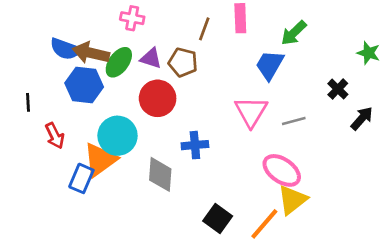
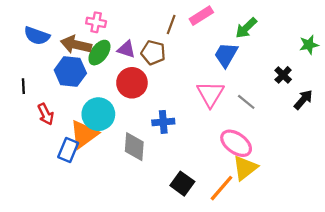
pink cross: (132, 18) -> (96, 22), moved
pink rectangle: (240, 18) -> (201, 16), turned 60
blue semicircle: (65, 49) -> (37, 36), moved
green star: (369, 53) -> (309, 45), turned -30
gray line: (294, 121) -> (246, 102), turned 54

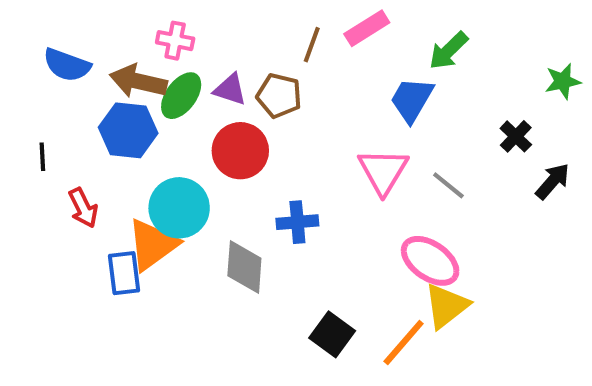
blue rectangle: (68, 150) -> (124, 273), turned -30

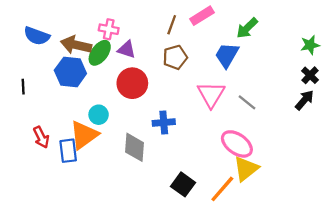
pink cross: (175, 41) -> (109, 29), moved
brown pentagon: (279, 96) -> (175, 57), moved, turned -30
black cross: (516, 136) -> (310, 75), moved
red arrow: (83, 208) -> (41, 137), moved
cyan circle: (179, 208) -> (99, 115), size x0.6

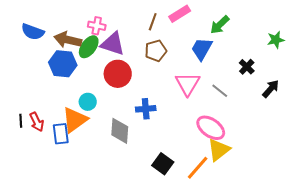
purple triangle: (127, 49) -> (113, 44), size x1.5
black cross: (310, 75) -> (247, 67), moved
black line: (23, 87) -> (21, 121), moved

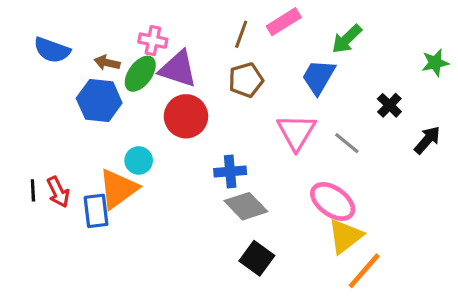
brown arrow: (68, 40) -> (107, 63), size x0.6
gray diamond: (120, 131) -> (246, 206), moved, turned -48
orange line: (198, 168) -> (364, 271), moved

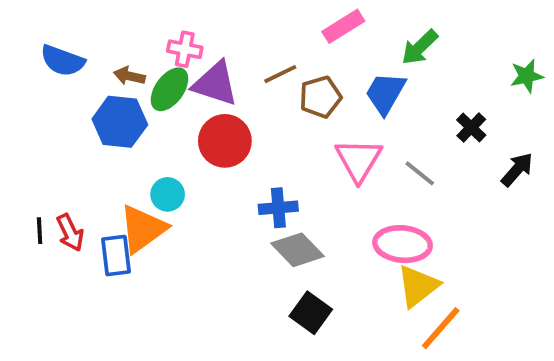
brown line: (241, 34) -> (280, 74), moved, turned 44
brown pentagon: (246, 80) -> (320, 97), moved
pink ellipse: (333, 201) -> (403, 244), turned -30

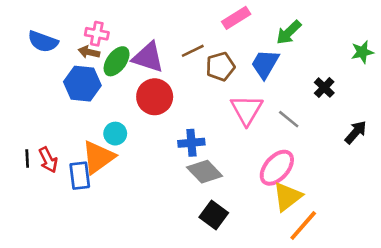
pink cross: (185, 49) -> (97, 34), moved
black arrow: (517, 170) -> (356, 132), moved
pink ellipse: (403, 244) -> (277, 168), turned -54

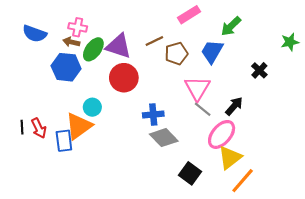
gray line: (289, 119) -> (203, 109), moved
black arrow: (356, 132) -> (234, 106), moved
black square: (214, 215) -> (190, 173), moved

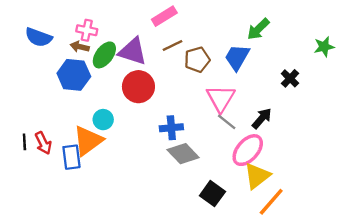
pink rectangle: (189, 15) -> (164, 16), moved

